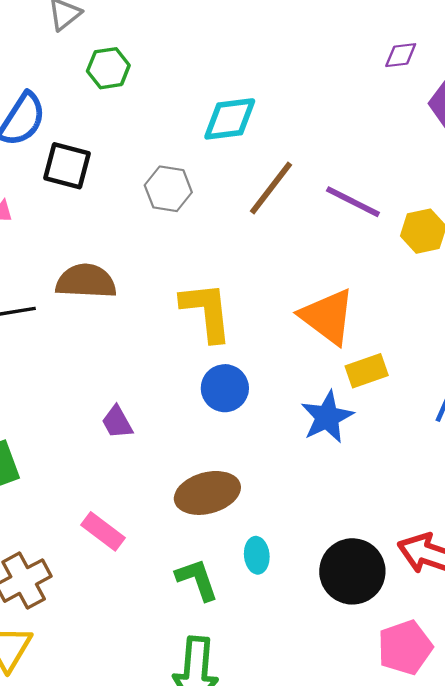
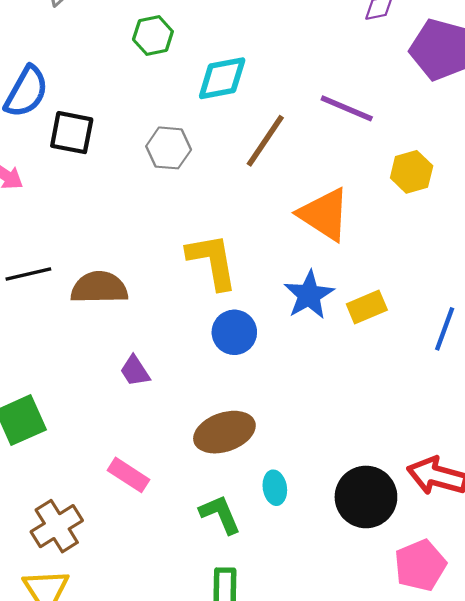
green hexagon: (108, 68) -> (153, 35), moved
purple line: (353, 202) -> (347, 108), moved
brown semicircle: (86, 281) -> (99, 288), moved
orange triangle: (327, 317) -> (324, 214), moved
blue star: (327, 417) -> (309, 295), moved

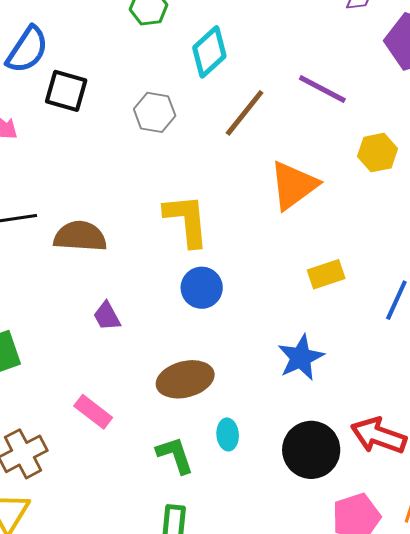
cyan diamond: (222, 78) -> (209, 52), turned -36
orange triangle: (324, 214) -> (294, 185), turned 46
blue star: (309, 295) -> (301, 358), moved

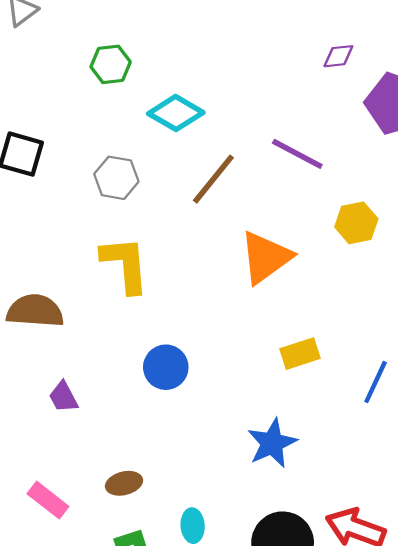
cyan diamond: (209, 52) -> (176, 113), turned 72
yellow L-shape: (187, 220) -> (125, 264), moved
brown ellipse: (185, 379) -> (124, 483), moved, size x0.6

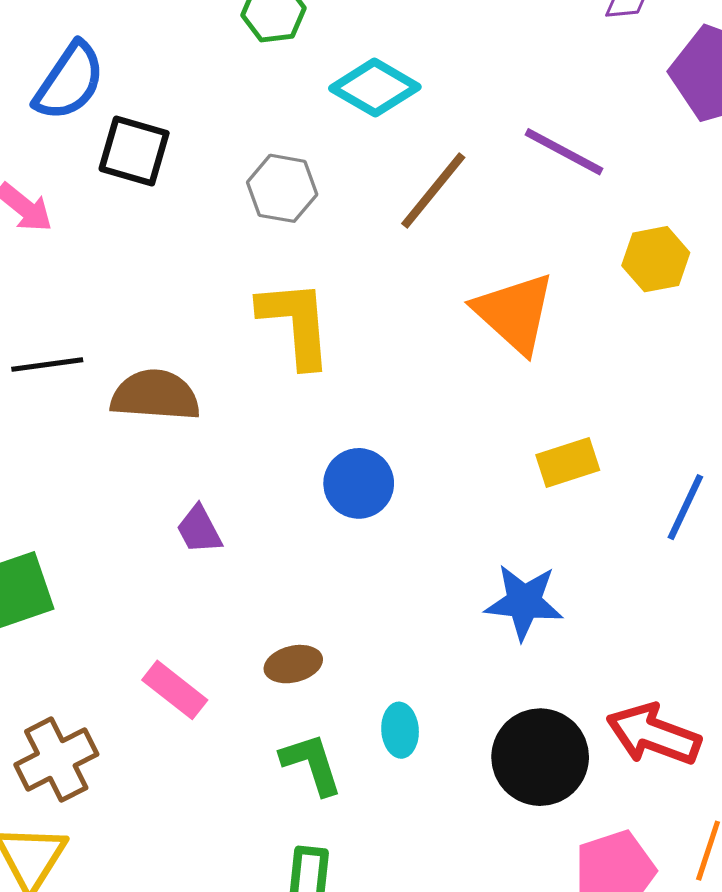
orange triangle: (266, 257) -> (514, 313), turned -42
blue star: (272, 443) -> (524, 602), turned 30

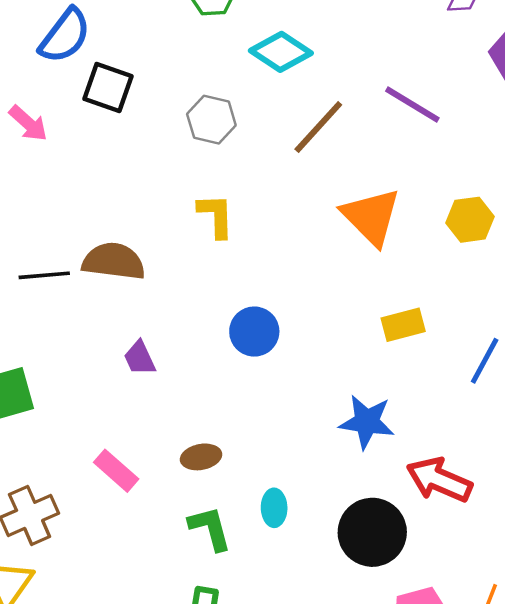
yellow hexagon: (656, 259) -> (470, 220), moved
yellow L-shape: (296, 323) -> (216, 216), size x0.7
black line: (47, 364) -> (44, 275), moved
red arrow: (653, 734) -> (439, 480), moved

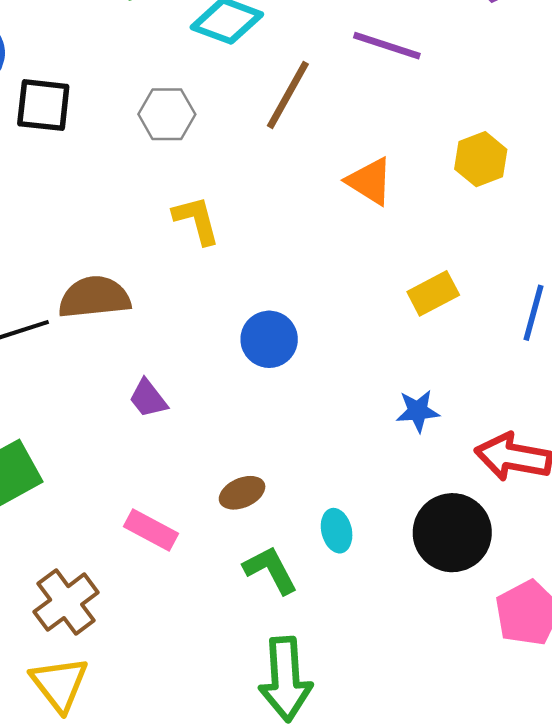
orange triangle: (371, 217) -> (370, 181), size x0.7
blue star: (367, 422) -> (418, 411), size x0.7

